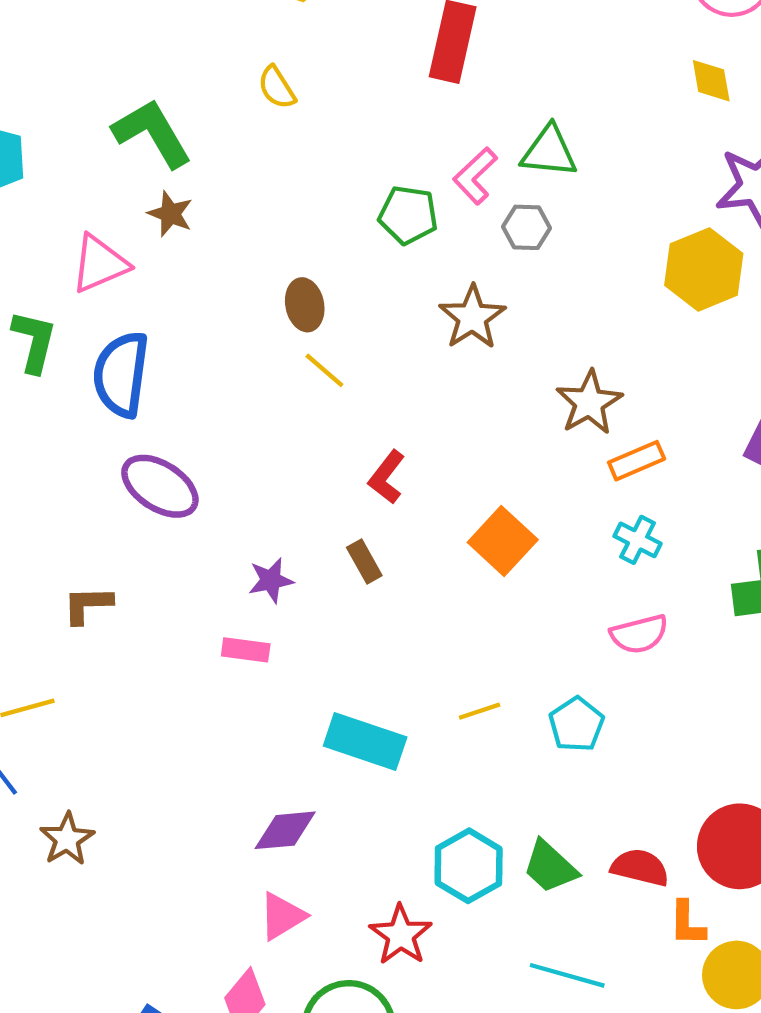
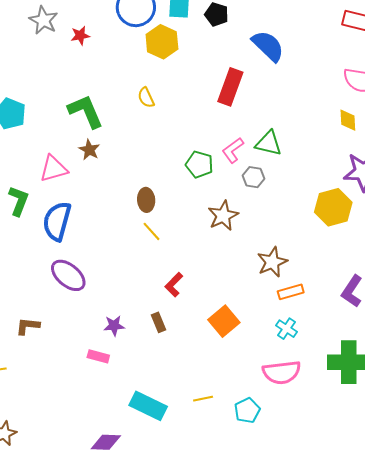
pink semicircle: (639, 634) -> (282, 372), size x1.4

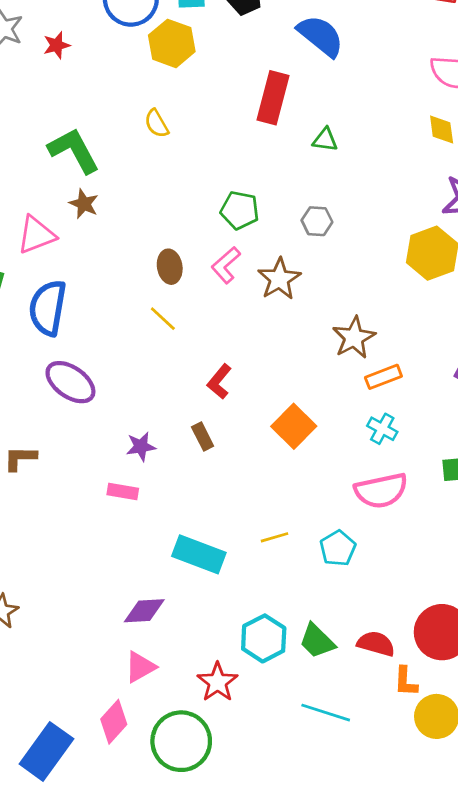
green triangle: (269, 143) -> (325, 140), moved, size x0.7
pink L-shape: (233, 150) -> (226, 265), moved
yellow line: (151, 231) -> (163, 319), moved

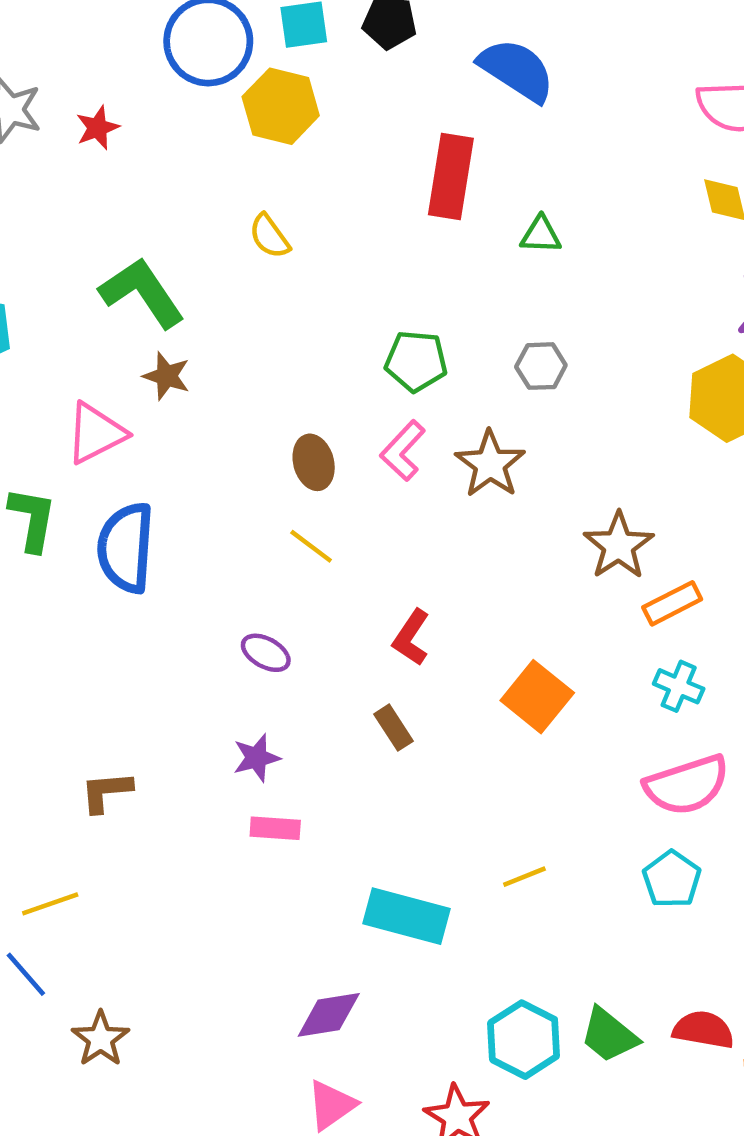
purple ellipse: (70, 382) -> (266, 653), moved, size x0.6
purple star: (141, 446) -> (256, 758), moved
cyan pentagon: (338, 548) -> (672, 879), moved

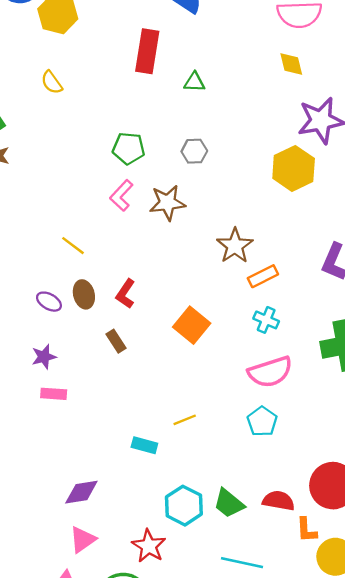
brown ellipse: (314, 462) -> (84, 294), moved
brown star: (490, 464) -> (167, 203), turned 30
cyan rectangle: (407, 916) -> (144, 445), moved, size x0.6

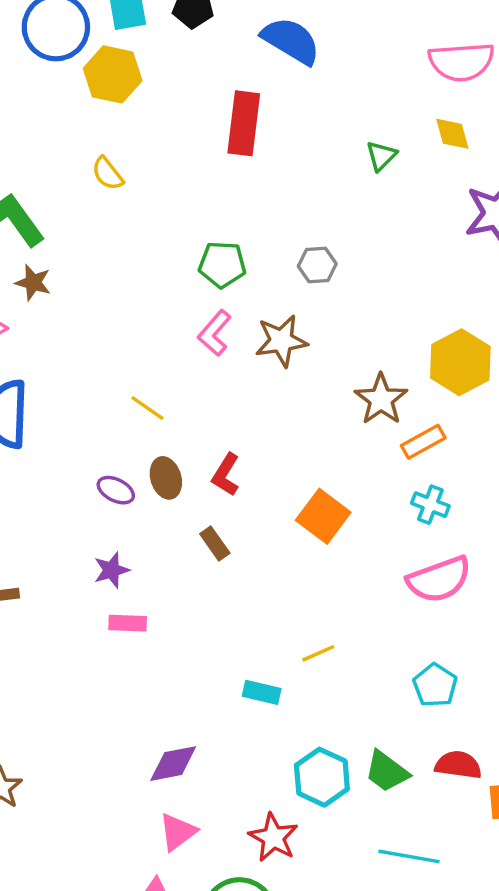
green triangle: (194, 82) -> (381, 156), moved, turned -45
yellow hexagon: (294, 168) -> (460, 362), moved
cyan pentagon: (262, 421) -> (435, 685), moved

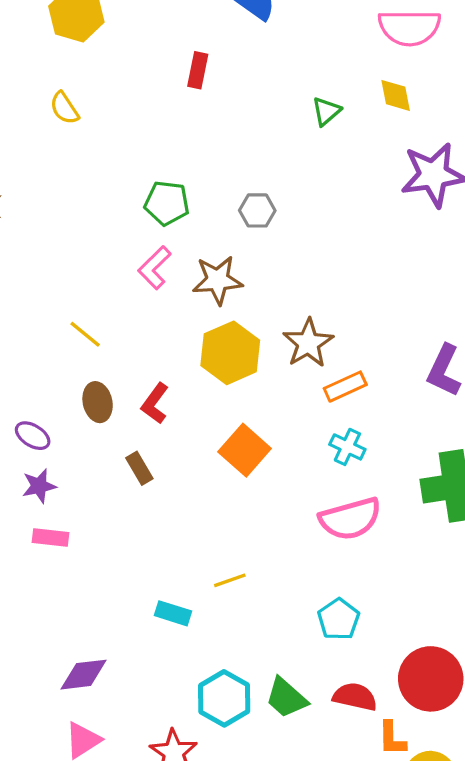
red rectangle: (244, 123) -> (198, 70), size x0.6
yellow hexagon: (460, 362) -> (230, 353), moved
purple ellipse: (116, 490) -> (33, 436), moved

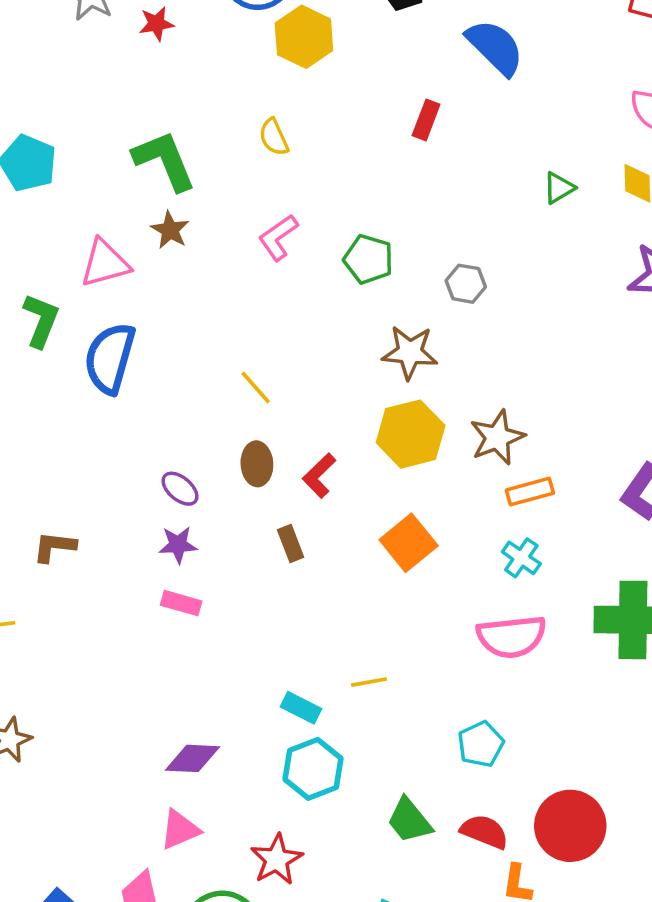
pink L-shape: (155, 268) -> (278, 237), moved
cyan hexagon: (224, 698) -> (313, 769), moved

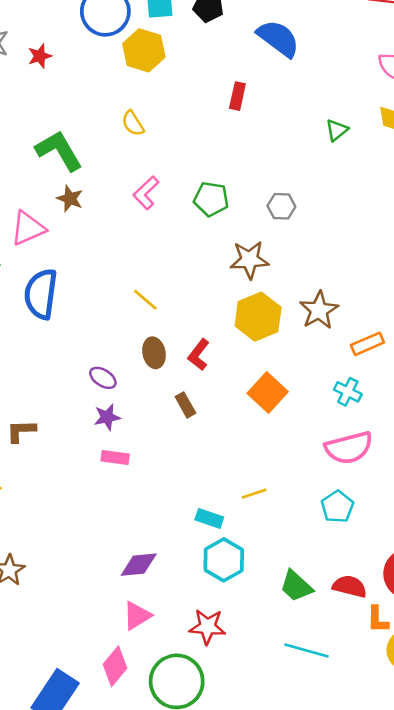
orange rectangle: (530, 492) -> (367, 344), moved
cyan pentagon: (481, 744) -> (337, 507), moved
red star: (277, 860) -> (207, 627), turned -30

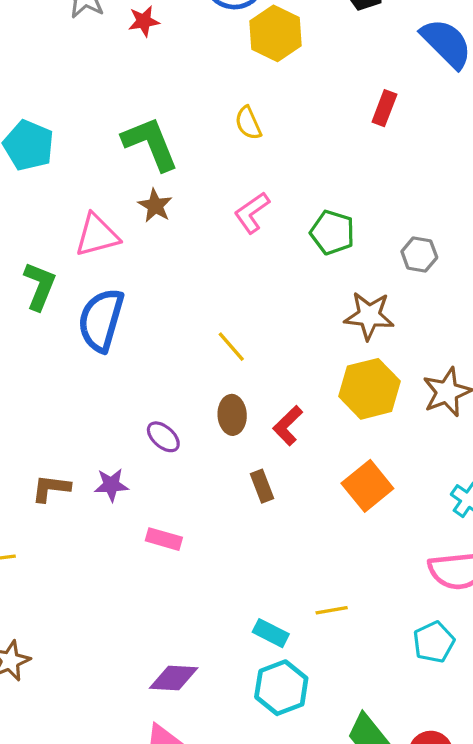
purple star: (107, 417) -> (111, 485), moved

